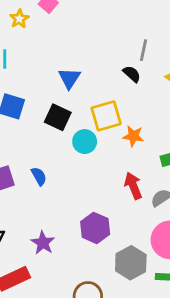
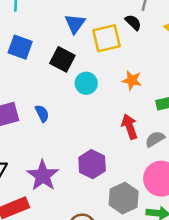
yellow square: (106, 116) -> (107, 38), moved
purple star: (43, 243) -> (43, 176), size x1.4

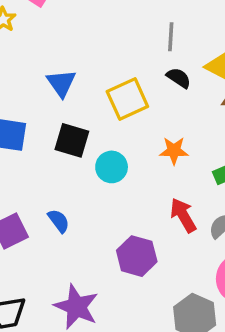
black semicircle: (133, 22) -> (179, 78), moved
blue triangle: (75, 24) -> (61, 83), moved
purple hexagon: (92, 164) -> (137, 256), moved

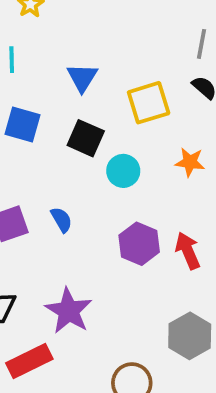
red arrow: (183, 215) -> (188, 251), moved
purple hexagon: (137, 256) -> (139, 244), moved

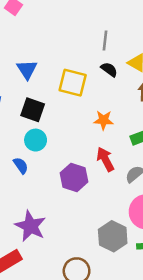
yellow square: (149, 103) -> (73, 83), turned 36
cyan circle: (123, 171) -> (36, 140), moved
red arrow: (188, 251) -> (105, 159), moved

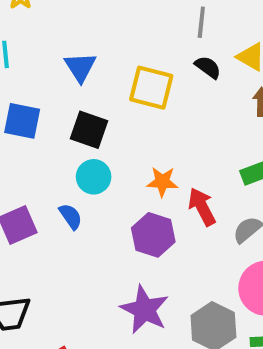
orange star: (104, 120) -> (162, 182), moved
purple star: (30, 226) -> (145, 310), moved

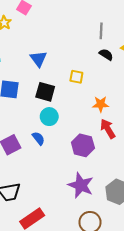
yellow square: (151, 88) -> (76, 77), moved, size x0.6
orange star: (162, 182) -> (101, 104), moved

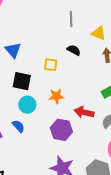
black semicircle: (106, 55) -> (74, 50), moved
orange star: (101, 104) -> (56, 96), moved
red arrow: (108, 129) -> (84, 112), turned -42

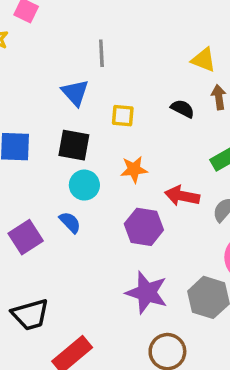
gray line: (71, 19) -> (101, 53), moved
blue triangle: (13, 50) -> (75, 93), moved
black semicircle: (74, 50) -> (182, 109), moved

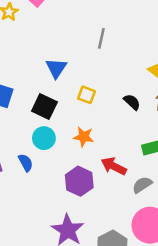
gray line: (101, 53) -> (101, 38), moved

